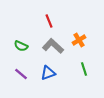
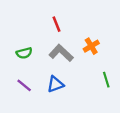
green semicircle: (21, 46) -> (24, 53), turned -40
green line: (84, 69) -> (106, 80), moved

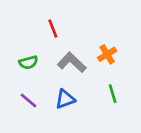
red line: (57, 24) -> (53, 28), moved
green line: (106, 80) -> (113, 94), moved

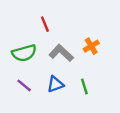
green semicircle: (28, 62) -> (24, 53), size x1.5
green line: (113, 94) -> (84, 87), moved

